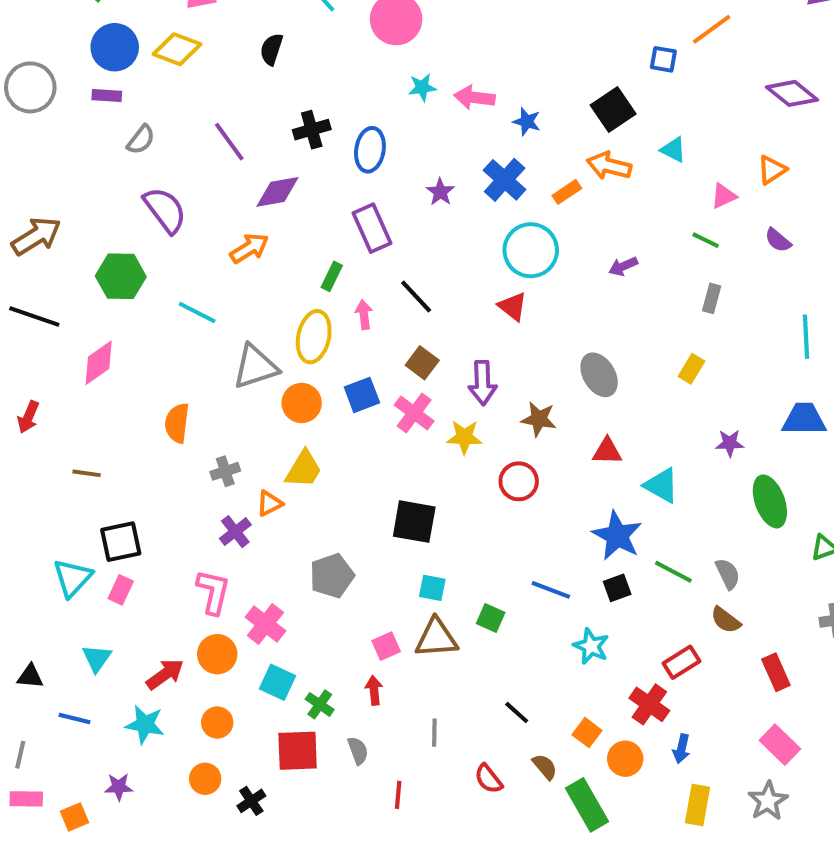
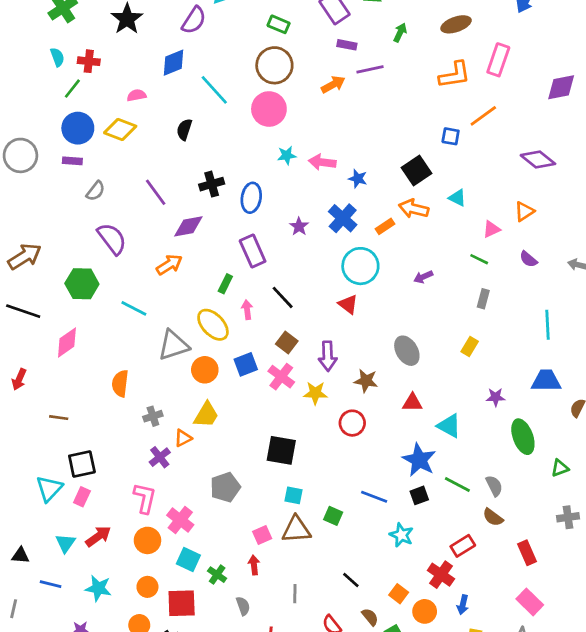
yellow ellipse: (314, 337) -> (213, 325), turned -56
red arrow: (165, 674) -> (98, 536), moved
red square: (298, 751) -> (182, 603), moved

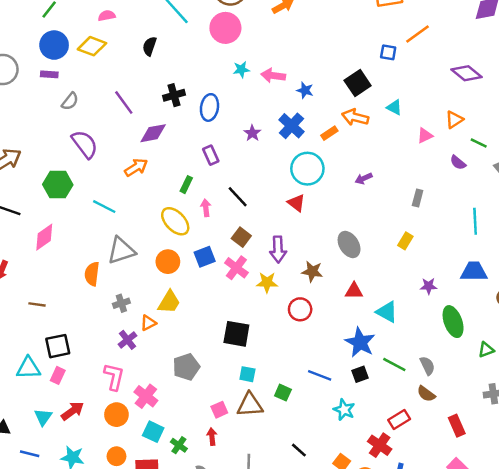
purple rectangle: (253, 251) -> (211, 155), size x0.7
green line: (479, 259) -> (479, 143), moved
gray triangle: (173, 345) -> (121, 251), moved
cyan triangle: (49, 489) -> (28, 368), turned 45

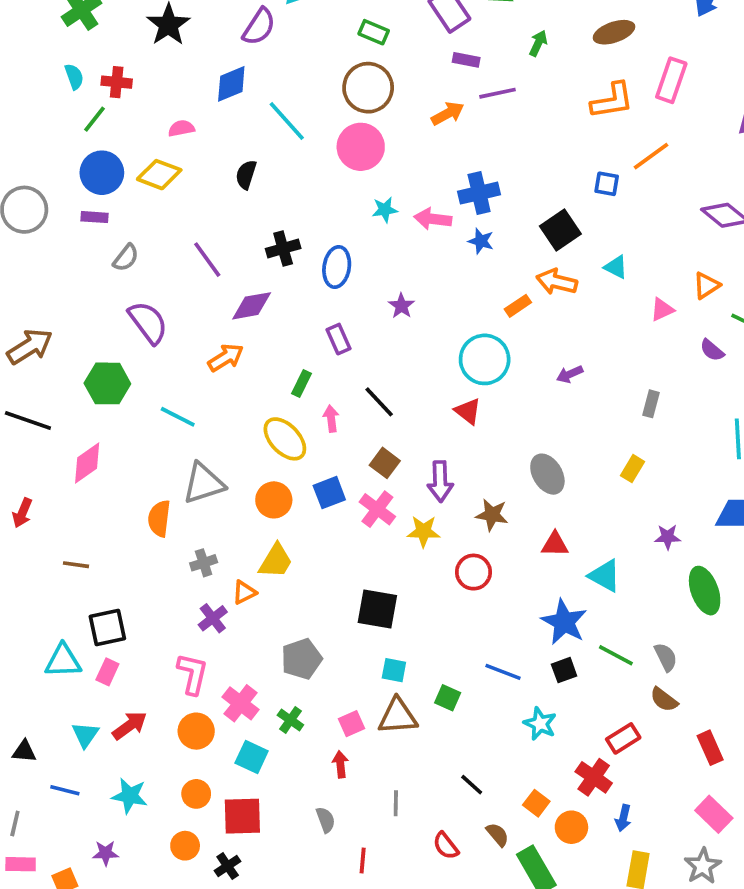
blue cross: (291, 126) -> (479, 193), moved, turned 35
green cross: (179, 445) -> (290, 720), moved

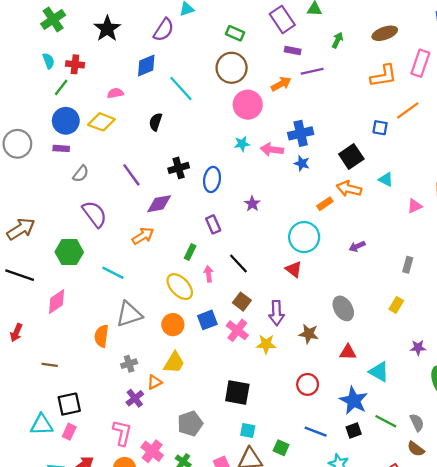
pink circle: (361, 147) -> (248, 105), moved
red circle: (473, 572) -> (308, 384), moved

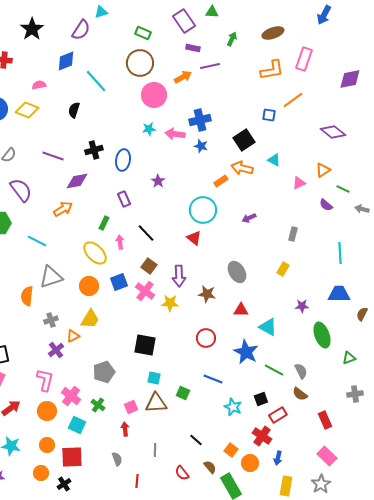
purple line: (131, 175) -> (53, 156), turned -35
black square: (354, 430) -> (261, 399), moved

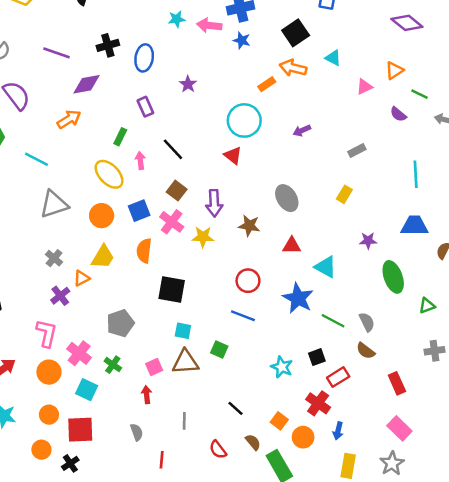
gray rectangle: (293, 234) -> (357, 151), turned 48
orange semicircle: (27, 296) -> (144, 251), moved
gray cross: (51, 320) -> (54, 258), turned -32
blue line: (213, 379) -> (243, 316), moved

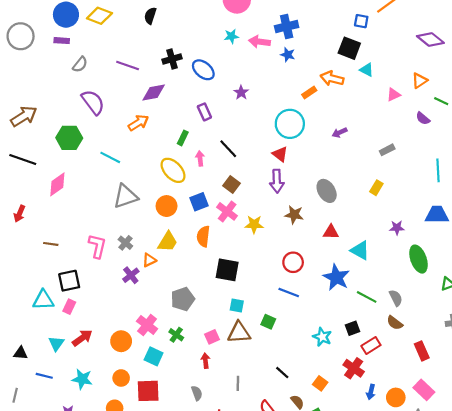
black square: (296, 33) -> (349, 48), moved, turned -35
blue ellipse: (144, 58) -> (203, 70), turned -60
purple arrow: (214, 203) -> (277, 181), moved
pink L-shape: (46, 333) -> (97, 246), moved
orange circle: (303, 437) -> (396, 397), moved

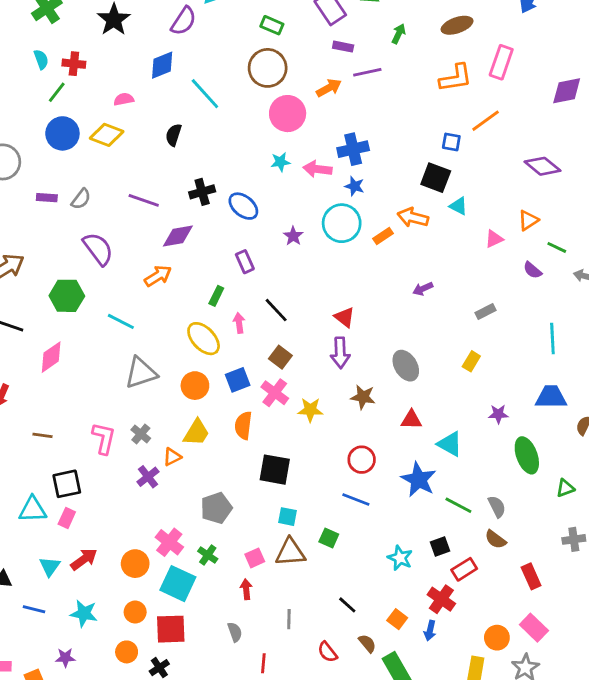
purple rectangle: (62, 41) -> (47, 198), moved
cyan circle: (290, 124) -> (342, 223), moved
cyan square: (154, 356) -> (178, 584), size x1.4
blue arrow: (371, 392) -> (430, 631), moved

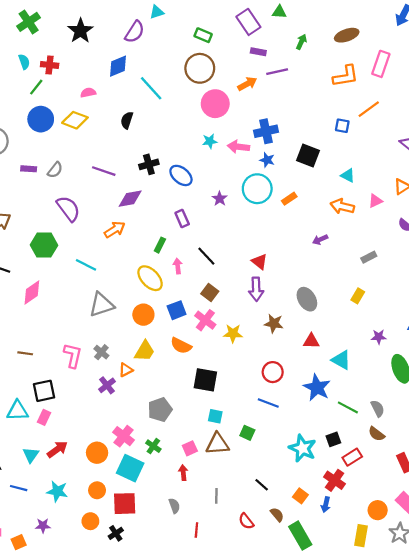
black square: (436, 178) -> (308, 156), moved
orange arrow: (413, 217) -> (342, 206), moved
orange semicircle: (243, 425) -> (181, 346), turned -70
cyan star: (400, 558) -> (302, 448), size x1.4

